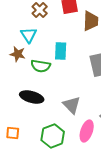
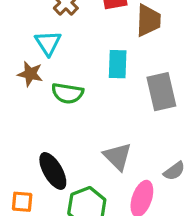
cyan rectangle: (61, 51) -> (118, 64), moved
black ellipse: (32, 97) -> (53, 171), moved, turned 45

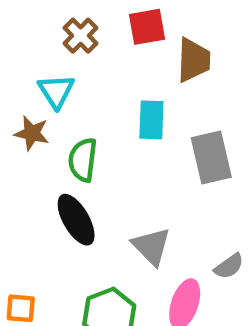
green semicircle: (67, 93) -> (83, 160), turned 88
black ellipse: (53, 171) -> (76, 220), moved

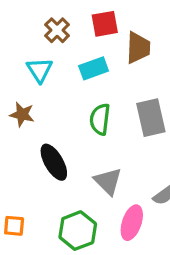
cyan rectangle: (151, 120) -> (94, 68), moved, turned 68
brown star: (32, 133) -> (22, 114), moved
green semicircle: (83, 160) -> (100, 119), moved

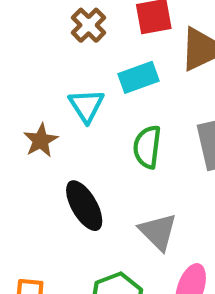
cyan triangle: (40, 70) -> (86, 106), moved
brown star: (22, 114) -> (41, 140), turned 30

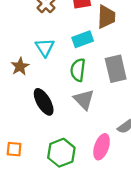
cyan rectangle: (139, 77) -> (83, 39), moved
gray triangle: (158, 232) -> (84, 99), moved

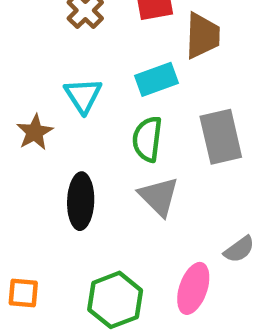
black ellipse: (44, 102) -> (81, 201), turned 32

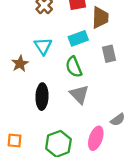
gray rectangle: (221, 137) -> (109, 54), moved, size x0.7
green semicircle: (147, 139) -> (74, 67), turned -30

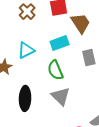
brown trapezoid: (100, 17) -> (80, 23), turned -35
cyan triangle: (43, 46) -> (26, 50), turned 36

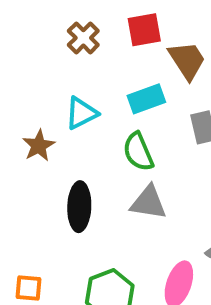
gray triangle: (61, 96) -> (148, 203), turned -36

